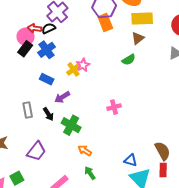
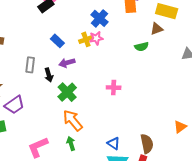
blue cross: (47, 50) -> (100, 18), moved, turned -30
purple trapezoid: (36, 151) -> (14, 105), moved
orange arrow: (85, 151) -> (73, 120), size x1.6

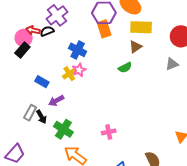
gray rectangle: (30, 65) -> (30, 113), moved, turned 35
pink cross: (114, 88) -> (109, 132), moved

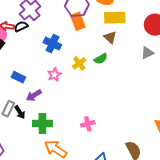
brown triangle: (135, 47) -> (110, 37), turned -40
pink star: (79, 70) -> (54, 75), moved
yellow cross: (69, 74) -> (79, 63), moved
green cross: (63, 129) -> (42, 123), turned -30

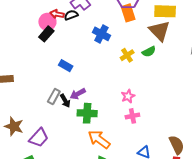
brown triangle: (110, 37) -> (159, 31), size x1.6
pink star: (54, 75) -> (128, 96), moved
purple arrow: (34, 95) -> (78, 94), moved

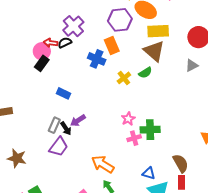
orange rectangle: (128, 13) -> (112, 45), moved
green cross: (87, 113) -> (150, 130), moved
purple trapezoid: (39, 138) -> (59, 147), moved

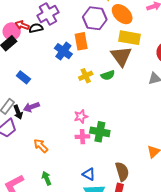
orange arrow: (103, 164) -> (41, 146), moved, size x0.7

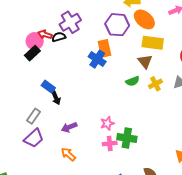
blue cross: (63, 51) -> (97, 59), moved
brown triangle: (121, 56) -> (145, 61), size x0.7
yellow cross: (86, 76) -> (155, 84), moved
purple arrow: (31, 107) -> (69, 127), moved
black arrow: (18, 112) -> (56, 98), moved

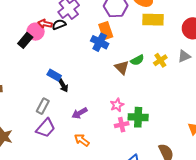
black rectangle: (32, 53) -> (25, 40), moved
brown triangle: (145, 61) -> (122, 67), moved

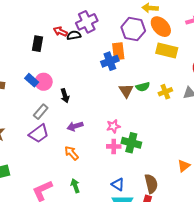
pink circle: (36, 32) -> (44, 82), moved
black rectangle: (25, 40) -> (38, 44), turned -42
blue cross: (100, 42) -> (110, 61), turned 30
blue rectangle: (54, 75) -> (32, 80), moved

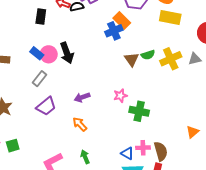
orange rectangle: (118, 51) -> (122, 20), turned -36
yellow cross: (165, 92) -> (171, 59), size x1.5
black arrow: (65, 96) -> (67, 53), moved, size x1.5
gray rectangle: (41, 112) -> (40, 79), moved
pink cross: (114, 146) -> (143, 148), moved

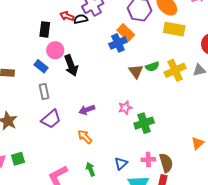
pink circle: (49, 54) -> (55, 50), moved
gray rectangle: (40, 79) -> (44, 92), turned -49
green cross: (139, 111) -> (144, 123), turned -30
blue triangle: (127, 153) -> (121, 163), moved, turned 48

